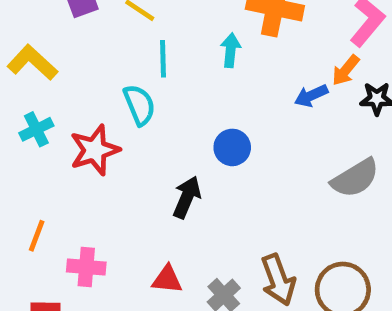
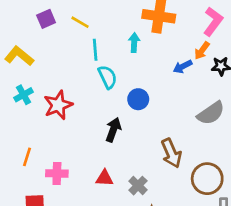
cyan semicircle: (139, 105) -> (108, 77), moved
brown arrow: (278, 280) -> (171, 153), moved

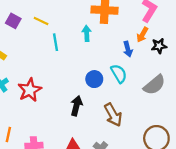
purple square: (46, 19) -> (13, 21), turned -32
blue arrow: (183, 67) -> (128, 49), turned -72
cyan semicircle: (108, 77) -> (119, 74), moved
brown arrow: (171, 153) -> (113, 115), moved

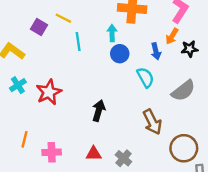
purple square: (13, 21) -> (39, 27), moved
blue circle: (94, 79) -> (120, 54), moved
brown arrow: (113, 115) -> (152, 122), moved

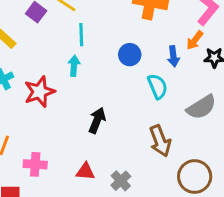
cyan arrow: (112, 33) -> (74, 66), moved

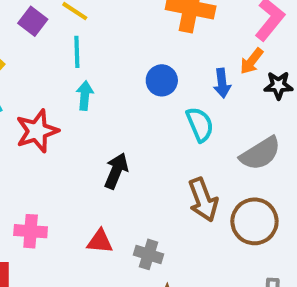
cyan line: (81, 35) -> (77, 52), moved
brown circle: (195, 177) -> (254, 221), moved
gray cross: (121, 181) -> (149, 254), turned -30

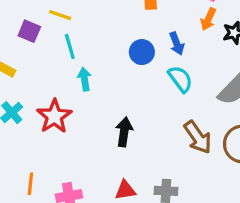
blue arrow: (222, 83) -> (177, 44), moved

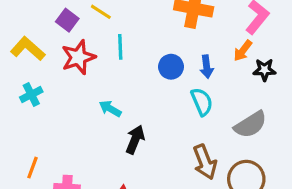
cyan line: (70, 47) -> (120, 47), moved
cyan arrow: (85, 79) -> (110, 109), moved, turned -65
red star: (54, 116) -> (78, 57), moved

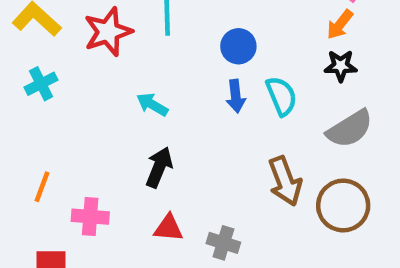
blue arrow: (207, 67) -> (236, 96), moved
black star: (264, 70) -> (341, 66), moved
black arrow: (135, 140) -> (159, 167), moved

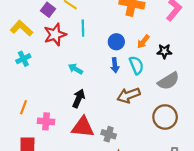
orange arrow: (340, 25) -> (143, 42), moved
brown arrow: (285, 181) -> (129, 95), moved, turned 90
red triangle: (168, 228) -> (83, 127), size x1.6

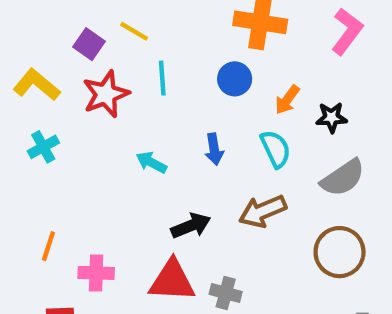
blue circle: (116, 42) -> (235, 79), moved
blue arrow: (115, 65) -> (214, 149), moved
black arrow: (79, 98) -> (191, 226), moved, turned 48

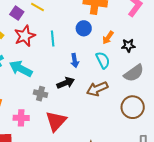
cyan line: (162, 78) -> (53, 38), moved
cyan arrow: (151, 162) -> (21, 69), moved, size x1.6
black arrow: (191, 226) -> (66, 83), moved
red triangle: (172, 281) -> (56, 121), turned -50
gray cross: (226, 293) -> (40, 94), moved

